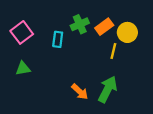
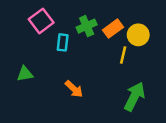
pink square: (22, 32) -> (41, 21), moved
green arrow: (108, 89) -> (134, 97), moved
orange arrow: (80, 92) -> (74, 89), moved

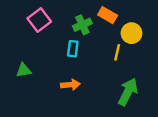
orange rectangle: (113, 29) -> (108, 15), moved, turned 66
cyan rectangle: (63, 42) -> (73, 49), moved
orange arrow: (74, 89) -> (70, 85), turned -48

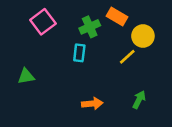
yellow line: (117, 52) -> (127, 57), turned 35
orange arrow: (70, 85) -> (92, 104), moved
green arrow: (128, 92) -> (139, 100), size x0.6

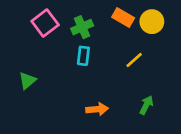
green cross: (90, 27) -> (82, 27), moved
yellow circle: (143, 36) -> (152, 22), moved
green triangle: (26, 76) -> (27, 80), turned -30

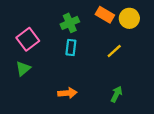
pink square: (45, 23) -> (28, 39), moved
green arrow: (146, 105) -> (116, 94), moved
orange arrow: (97, 109) -> (67, 93), moved

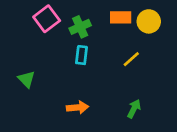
orange rectangle: (105, 15) -> (121, 17), turned -30
pink square: (28, 39) -> (47, 19), moved
green triangle: (23, 68) -> (26, 79), turned -35

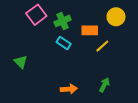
orange rectangle: (121, 17) -> (90, 30), moved
cyan rectangle: (82, 55) -> (64, 43), turned -64
orange arrow: (78, 107) -> (69, 89), moved

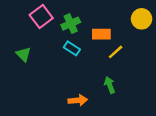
yellow circle: (116, 17) -> (142, 19), moved
green triangle: (21, 62) -> (23, 54), moved
green arrow: (104, 85) -> (110, 85), moved, turned -48

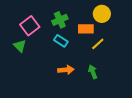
pink square: (41, 16) -> (30, 26), moved
yellow circle: (142, 19) -> (102, 14), moved
orange arrow: (78, 100) -> (66, 70), moved

